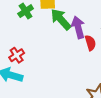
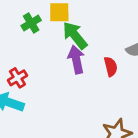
purple arrow: (78, 27) -> (76, 60), moved

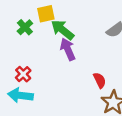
red semicircle: (111, 67) -> (100, 80), moved

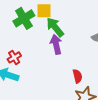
green cross: (25, 27) -> (24, 18), size x1.5

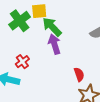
red cross: (14, 57) -> (22, 62), moved

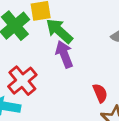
red cross: (22, 62) -> (22, 81), size x1.5

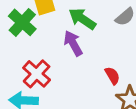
green arrow: (59, 31) -> (82, 19), moved

